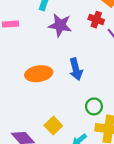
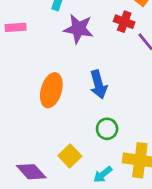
orange ellipse: (39, 74) -> (51, 90), turned -65
green circle: (94, 106) -> (107, 129), moved

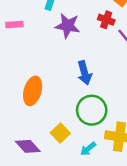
orange ellipse: (51, 90) -> (33, 91), moved
green circle: (107, 129) -> (92, 110), size x1.6

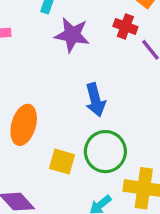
yellow square: (60, 133) -> (62, 162), moved, turned -30

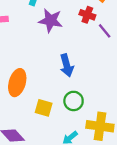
green circle: (105, 152) -> (74, 101), size x0.7

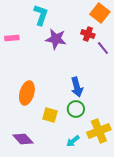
blue arrow: (67, 65) -> (77, 87), moved
yellow cross: (100, 126) -> (99, 131), turned -30

